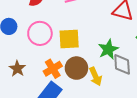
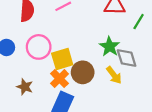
yellow square: (69, 39) -> (62, 59), moved
yellow arrow: (96, 76) -> (114, 75), moved

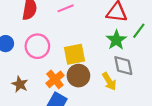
green star: (109, 47) -> (116, 40), moved
yellow square: (62, 59) -> (75, 54), moved

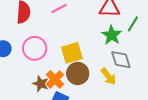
brown star: (20, 84) -> (41, 84), moved

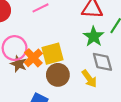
orange cross: (55, 79) -> (33, 58), moved
brown star: (41, 84) -> (19, 64), moved

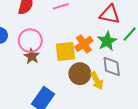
orange cross: (33, 58) -> (84, 44), moved
brown circle: (58, 75) -> (80, 74), moved

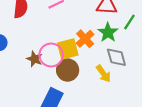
pink circle: (30, 41) -> (51, 55), moved
brown circle: (80, 74) -> (68, 70), moved

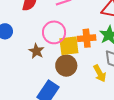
orange cross: (85, 39) -> (87, 38), turned 30
pink circle: (51, 55) -> (54, 32), moved

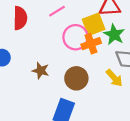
pink circle: (54, 32) -> (76, 37), moved
yellow square: (69, 46) -> (94, 24), moved

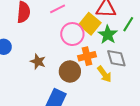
yellow square: (94, 24) -> (90, 24), turned -35
orange cross: (91, 44) -> (87, 56), moved

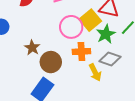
gray diamond: (116, 58) -> (110, 59), turned -65
brown circle: (70, 72) -> (51, 62), moved

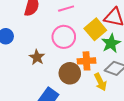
pink circle: (71, 27) -> (64, 37), moved
brown circle: (51, 62) -> (70, 73), moved

